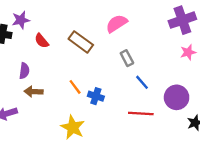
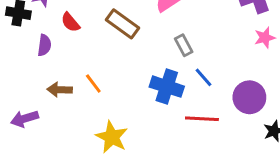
purple semicircle: (24, 71) -> (44, 45), moved
orange line: (75, 87) -> (93, 84), moved
blue cross: (96, 96) -> (167, 87), moved, size x1.5

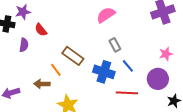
brown rectangle: (122, 24) -> (73, 56), moved
pink star: (265, 38) -> (166, 54), moved
brown arrow: (60, 90) -> (42, 84), moved

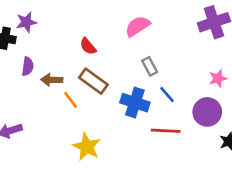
red semicircle: (41, 30) -> (88, 46), moved
brown arrow: (42, 84) -> (52, 80), moved

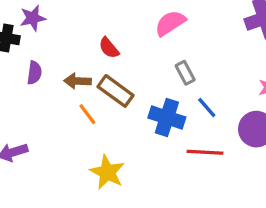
brown arrow: (52, 80) -> (77, 81), moved

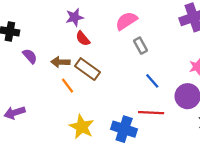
purple star: (33, 18) -> (75, 17), moved
purple semicircle: (34, 73) -> (30, 56), turned -49
gray rectangle: (185, 73) -> (140, 46), moved
blue cross: (167, 117) -> (124, 129), moved

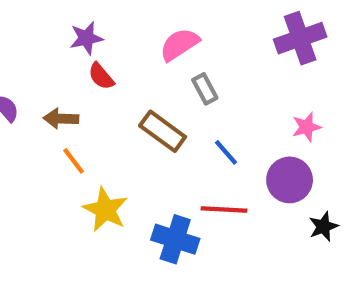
brown rectangle: (88, 69) -> (163, 131), moved
yellow star: (82, 127) -> (105, 210), moved

